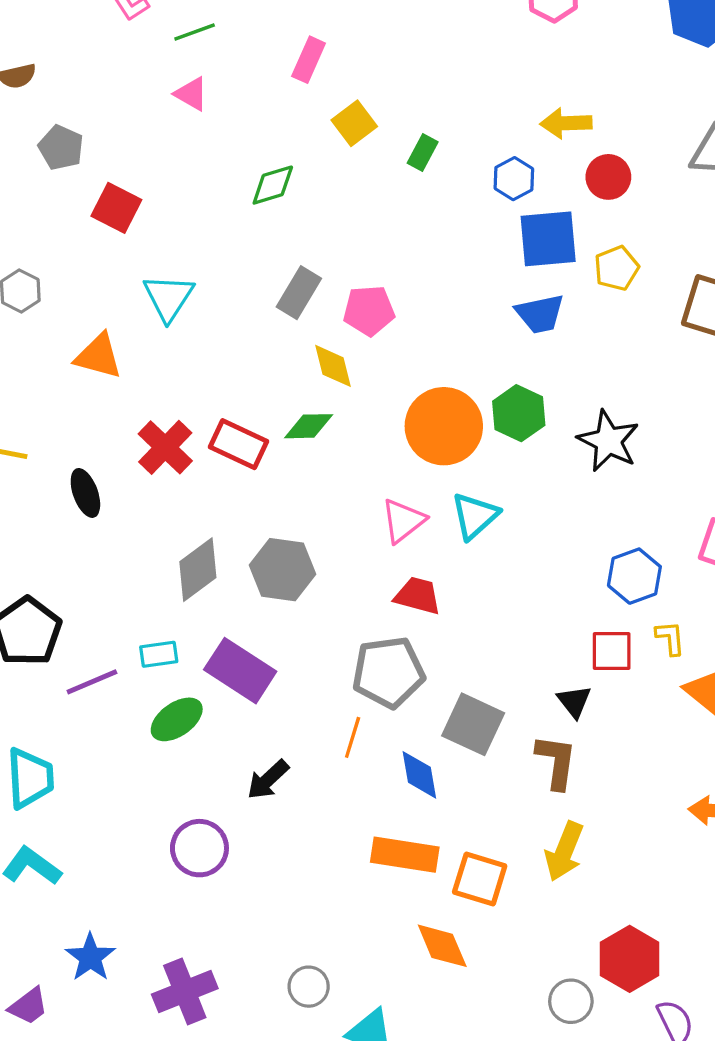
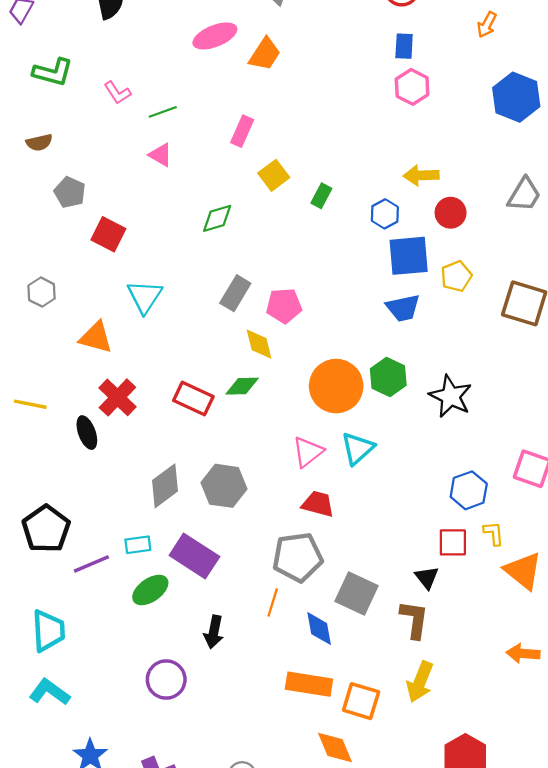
red cross: (165, 447) -> (117, 397), moved
black arrow: (268, 780) -> (214, 632), turned -36

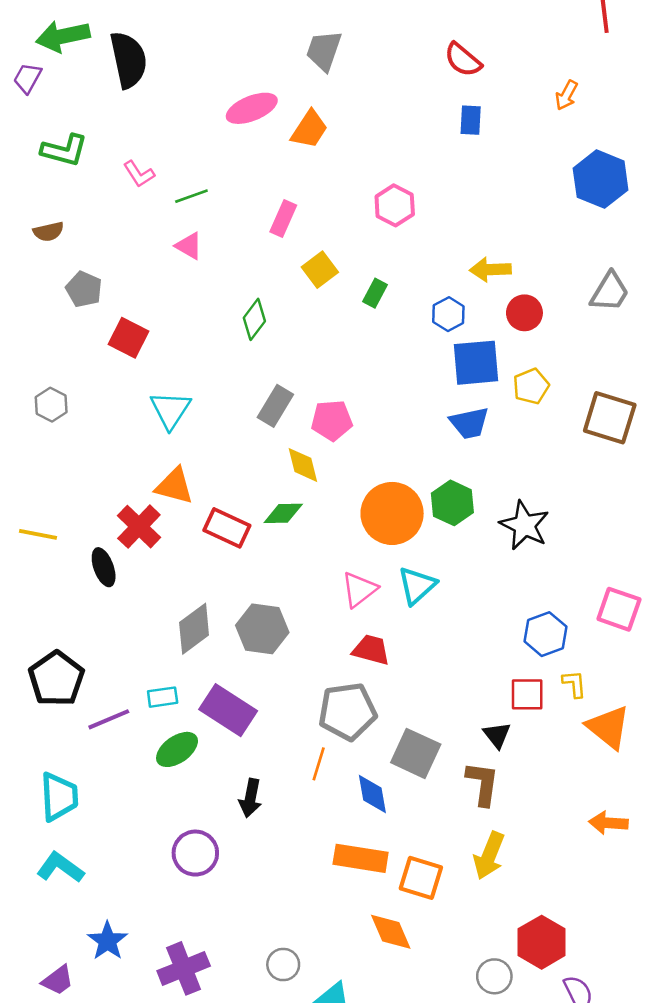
pink hexagon: (412, 87) -> (395, 205), moved
green diamond: (217, 218) -> (254, 319), turned -36
orange triangle: (96, 337) -> (174, 486), moved

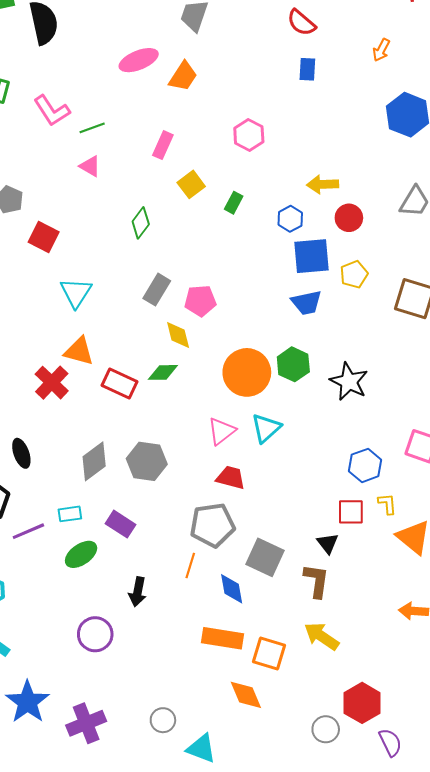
pink L-shape: (139, 174) -> (52, 111), size x1.5
black ellipse: (104, 567) -> (21, 453), moved
purple rectangle: (228, 710) -> (120, 524), size x0.7
yellow arrow: (489, 856) -> (322, 636), turned 102
blue star: (108, 941) -> (27, 702), size x1.4

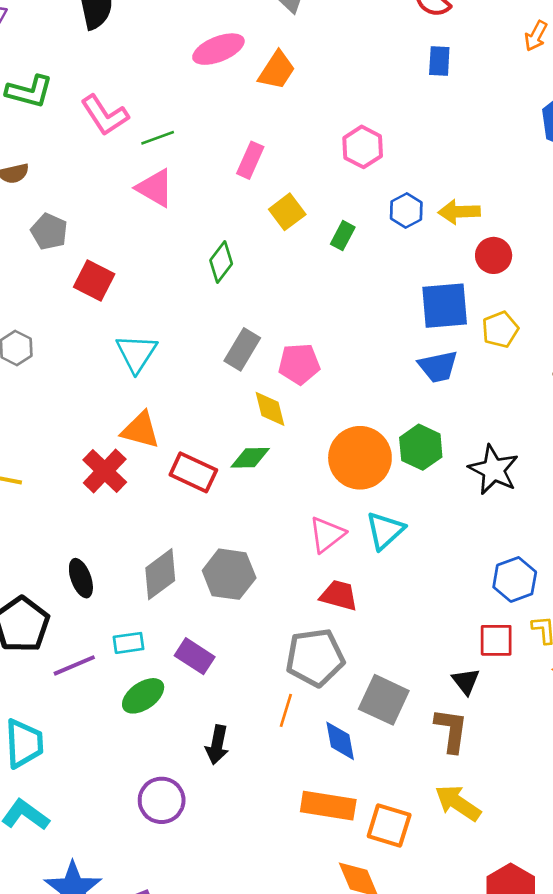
pink triangle: (90, 166) -> (155, 188), size x1.4
blue hexagon: (290, 219) -> (406, 210), moved
black ellipse: (21, 453) -> (81, 578), moved

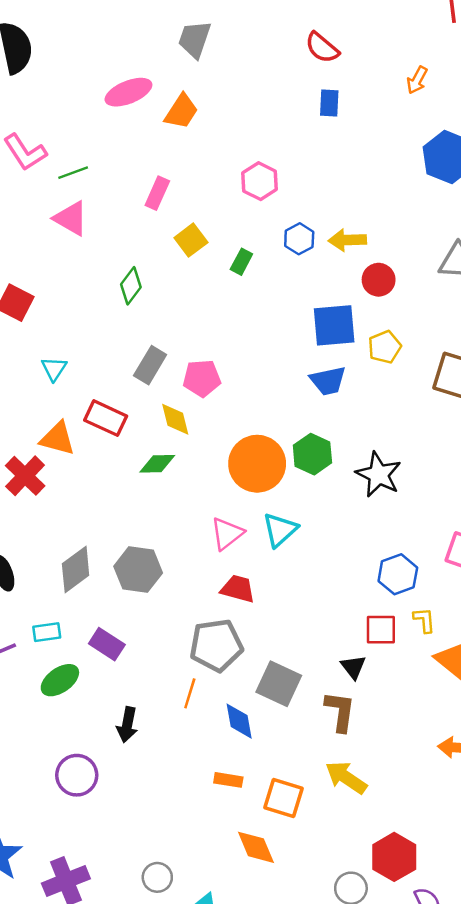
cyan triangle: (136, 353) -> (54, 369), size x0.7
red rectangle: (193, 472) -> (106, 418), moved
orange rectangle: (328, 806) -> (228, 780), size x0.6

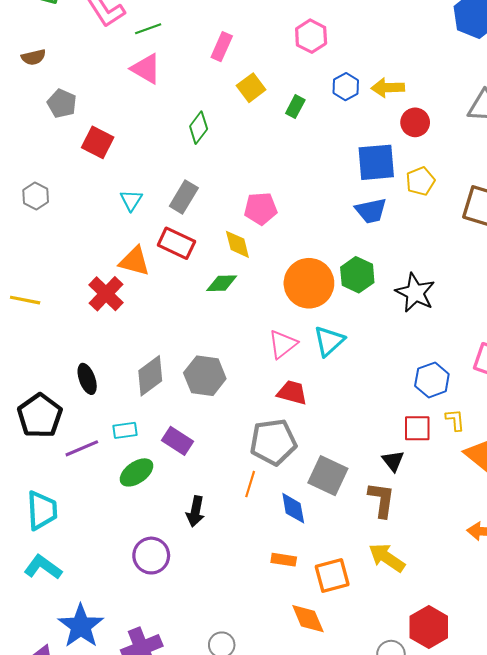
gray rectangle: (150, 365) -> (184, 197), moved
orange square: (284, 798) -> (332, 576), turned -32

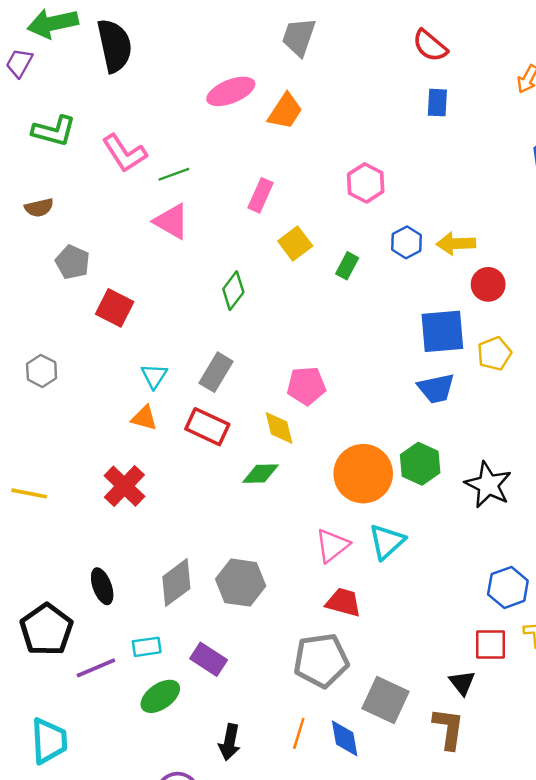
orange triangle: (134, 261) -> (144, 418), moved, size x0.7
orange line: (250, 484) -> (299, 733), moved

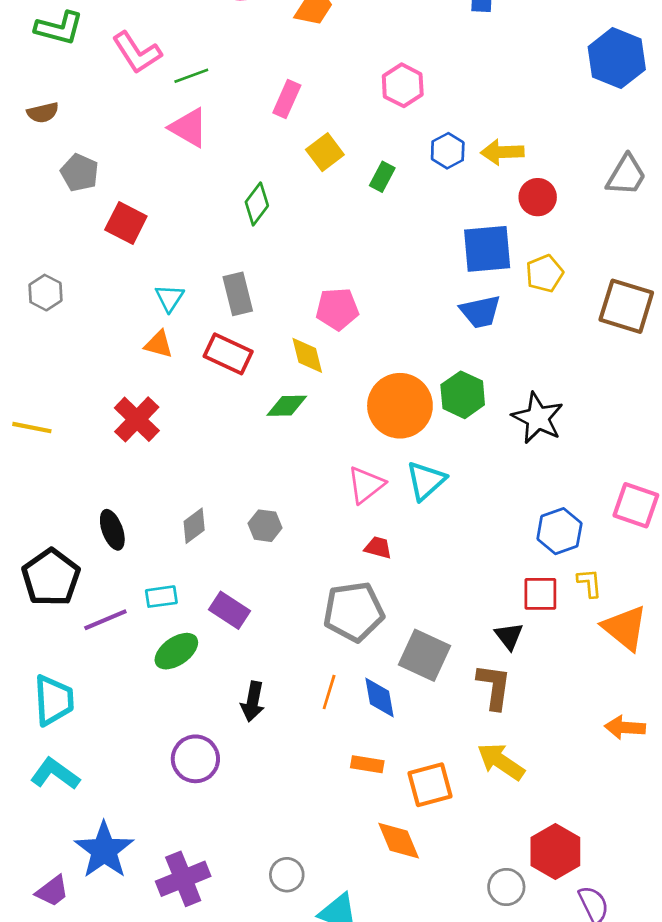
gray rectangle: (216, 372) -> (238, 294), turned -45
gray diamond: (176, 583) -> (194, 526), size x0.7
gray hexagon: (241, 583) -> (265, 526), size x0.6
red trapezoid: (343, 602) -> (378, 548), size x0.7

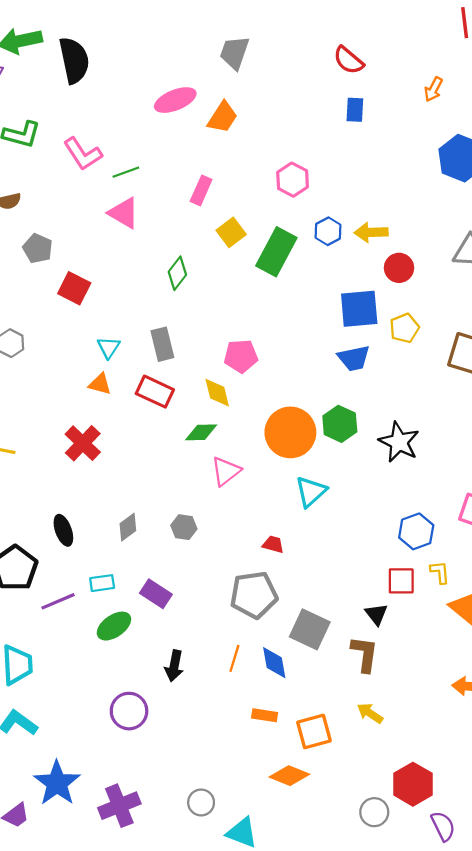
green rectangle: (382, 177) -> (276, 252), size x2.0
pink triangle: (366, 485) -> (226, 471), moved
yellow arrow: (501, 762) -> (370, 713), size x0.7
orange diamond: (399, 841) -> (289, 776), turned -45

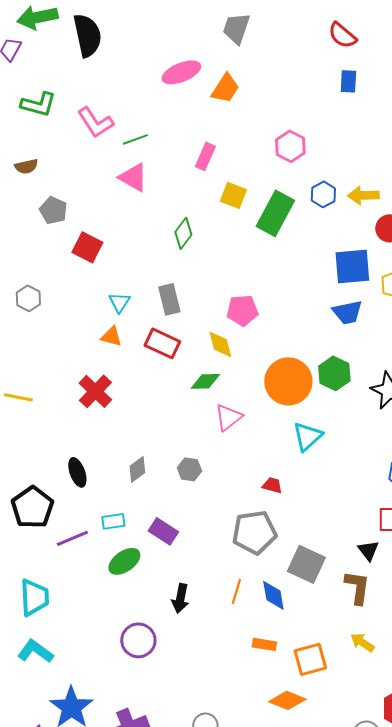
yellow square: (231, 232) -> (233, 195), turned -32

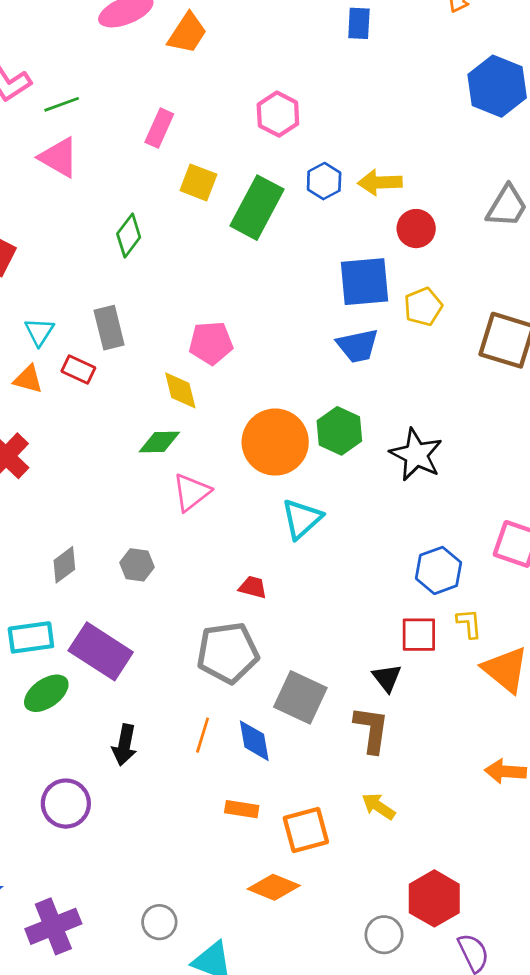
red rectangle: (162, 343) -> (78, 369), moved, size x0.7
cyan rectangle: (113, 521) -> (31, 637), size x1.4
purple rectangle: (163, 531) -> (101, 651), size x1.5

